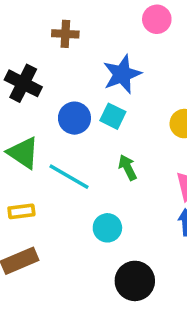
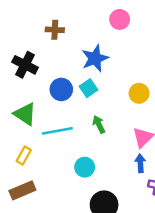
cyan square: (113, 116) -> (89, 88), turned 30
cyan line: (69, 177) -> (57, 131), turned -40
yellow rectangle: (21, 211) -> (24, 155), turned -54

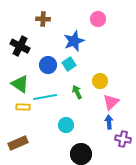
pink circle: (120, 19) -> (98, 19), moved
yellow circle: (139, 93) -> (100, 81), moved
yellow rectangle: (24, 155) -> (23, 107), moved, turned 64

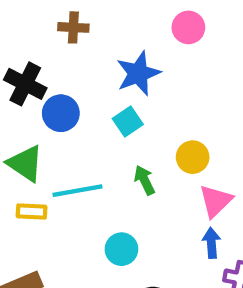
blue circle: (48, 65) -> (61, 113), moved

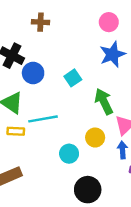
blue star: (138, 73) -> (112, 54), moved
yellow circle: (193, 157) -> (95, 138), moved
green arrow: (144, 180) -> (104, 102), moved, size x1.5

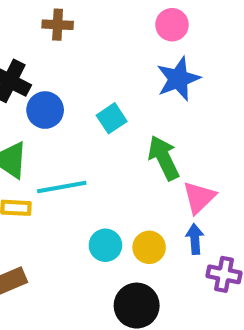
yellow circle: (95, 138) -> (149, 247), moved

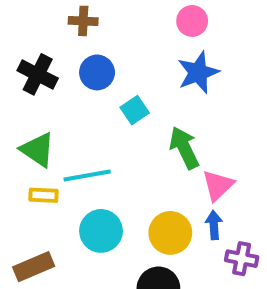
blue circle: (45, 110) -> (97, 72), moved
cyan circle: (105, 245) -> (101, 231), moved, size x1.4
yellow circle: (149, 247) -> (170, 233), size x1.4

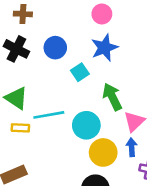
brown cross: (83, 21) -> (23, 14), moved
pink circle: (192, 21) -> (102, 14), moved
blue star: (198, 72) -> (104, 48), moved
cyan circle: (101, 231) -> (86, 125), moved

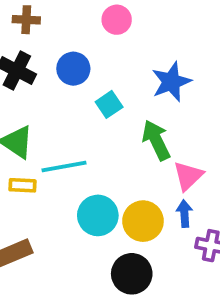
pink circle: (102, 14) -> (117, 20), moved
blue star: (104, 48) -> (171, 82), moved
cyan circle: (86, 125) -> (98, 215), moved

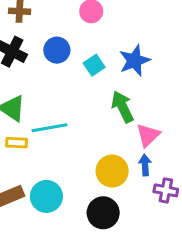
cyan square: (109, 104) -> (94, 65), moved
cyan circle: (98, 215) -> (46, 196), moved

